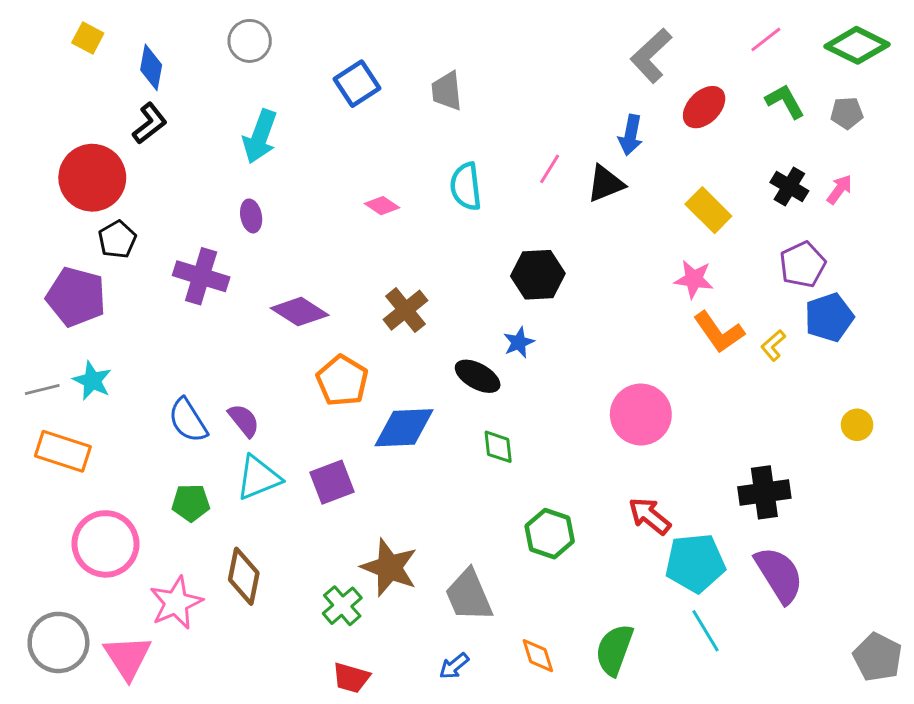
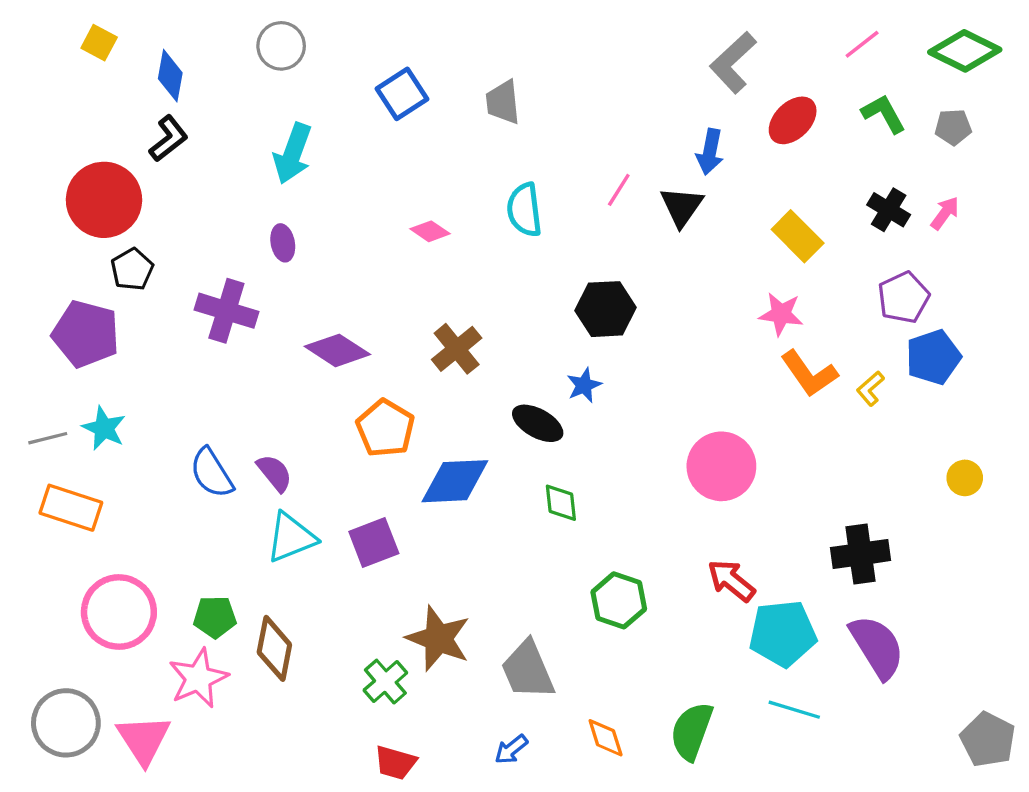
black triangle: (606, 184) -> (682, 206), turned -33
green pentagon: (191, 503) -> (215, 617), moved
cyan line: (706, 631) -> (794, 710), turned -42

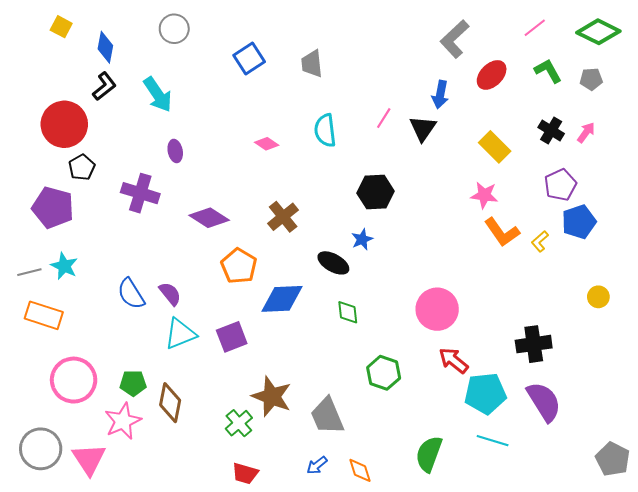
cyan arrow: (293, 153) -> (158, 94), moved, turned -54
pink circle: (721, 466) -> (437, 309), moved
orange diamond: (606, 738) -> (360, 470), moved

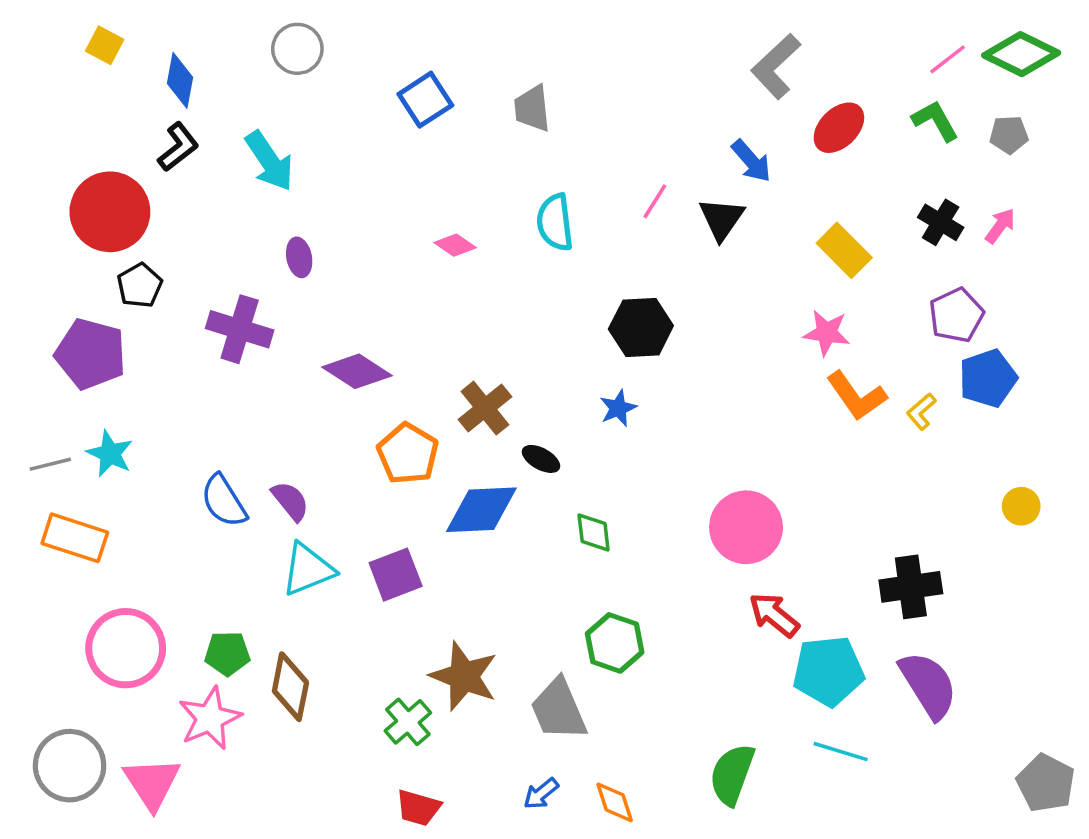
pink line: (535, 28) -> (948, 59), moved
blue arrow: (440, 94) -> (751, 161), turned -52
brown cross: (283, 217) -> (485, 408), moved
black ellipse: (333, 263) -> (541, 459), moved, size x0.7
green hexagon: (384, 373) -> (615, 643), moved

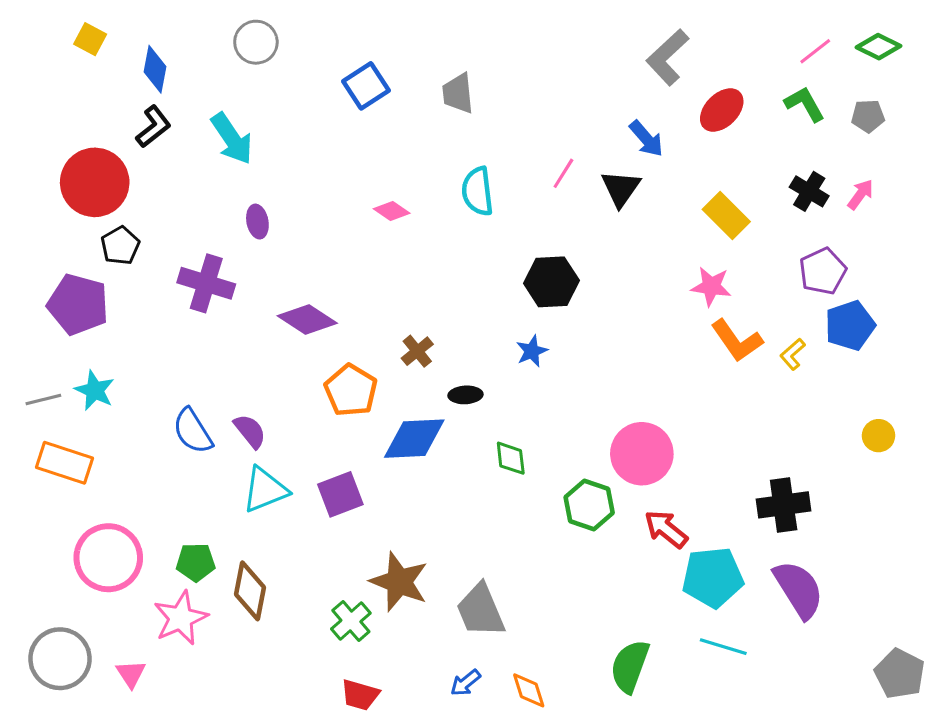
green diamond: (1021, 54) -> (879, 47), size x0.7
brown cross: (485, 408) -> (417, 351), size x0.7
black ellipse: (541, 459) -> (465, 395), turned -32
green hexagon: (615, 643) -> (589, 505), moved
pink triangle: (152, 783) -> (131, 674), size x0.6

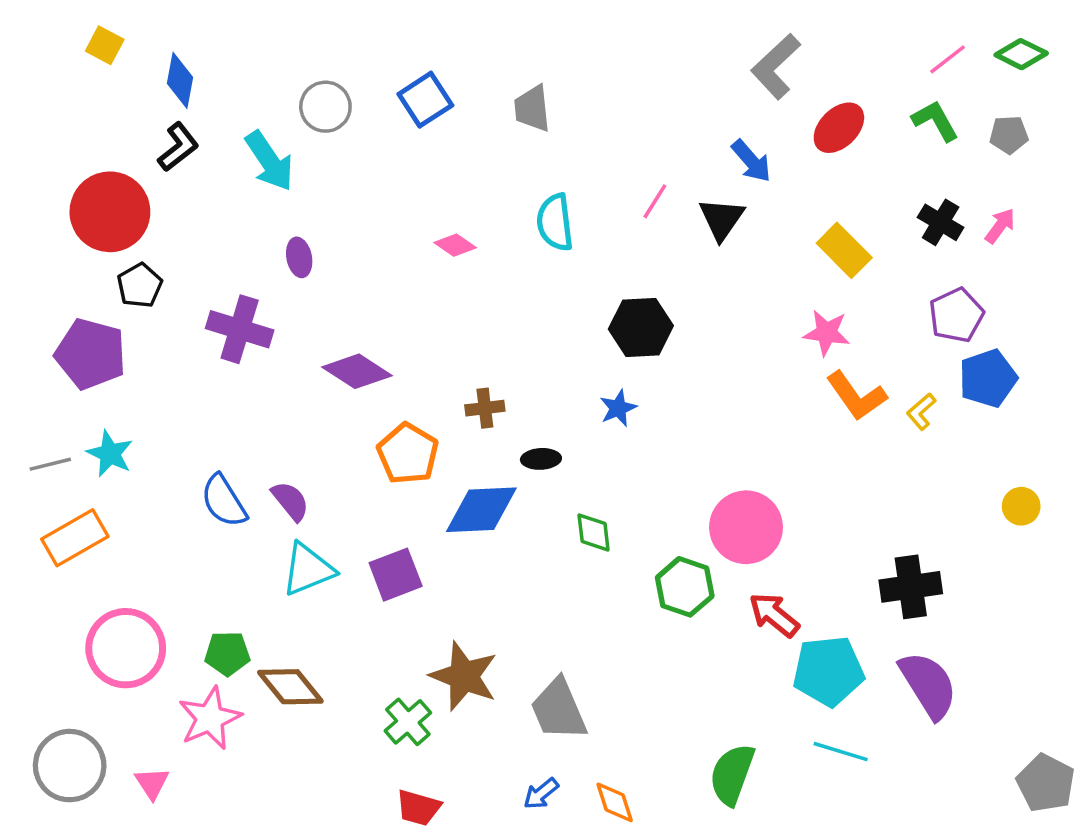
gray circle: (256, 42) -> (325, 107), moved
brown cross: (417, 351) -> (485, 408), turned 32
orange rectangle: (65, 463) -> (75, 538), turned -48
brown diamond: (250, 591) -> (290, 687), turned -50

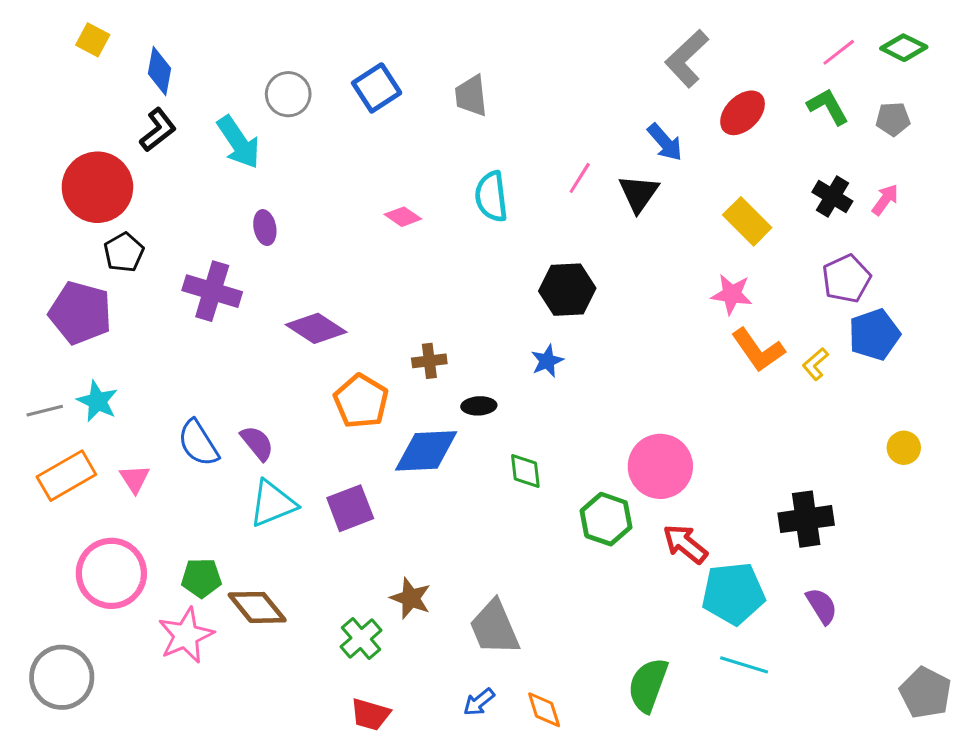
brown star: (464, 676) -> (411, 598), size x0.7
purple semicircle: (928, 685) -> (822, 606), size x0.6
pink triangle: (152, 783) -> (135, 479), moved

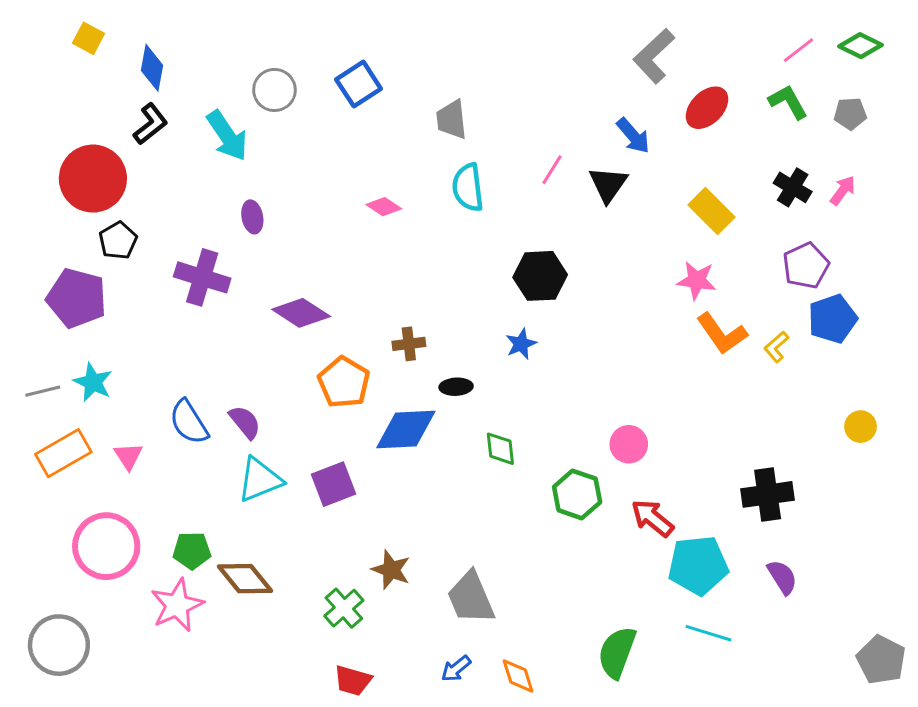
gray trapezoid: (471, 96) -> (452, 120), moved
pink circle: (660, 466) -> (629, 444), size x0.6

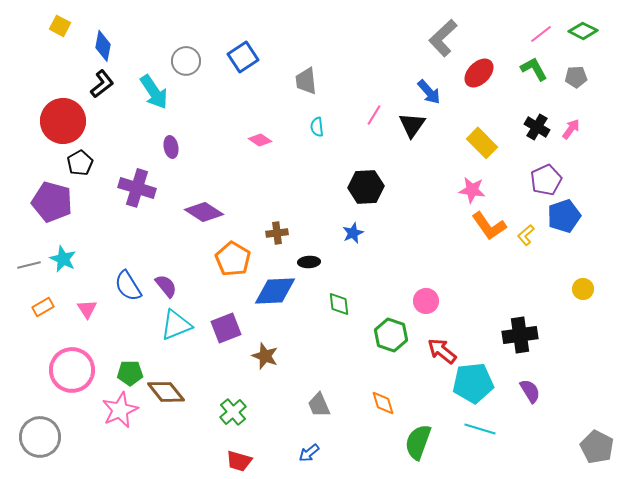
cyan semicircle: (468, 187) -> (317, 127), size x0.6
orange rectangle: (63, 453) -> (43, 307), size x0.6
brown star: (391, 570) -> (265, 356), moved
gray trapezoid: (471, 598) -> (319, 405), size x0.7
orange diamond: (518, 676) -> (383, 403), moved

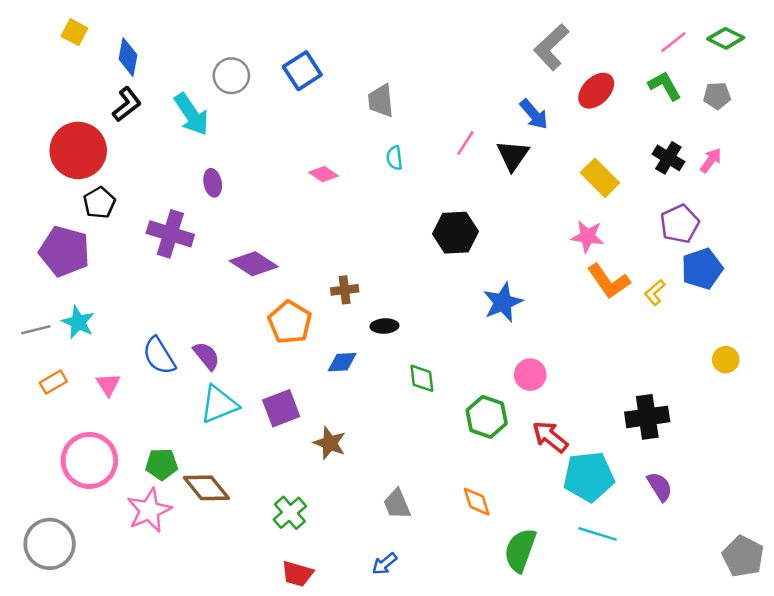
blue star: (353, 233) -> (503, 302), moved, size x1.5
blue diamond: (275, 291) -> (342, 362), size x0.6

